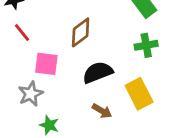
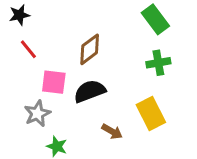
black semicircle: (98, 72) -> (90, 91), moved

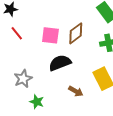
brown diamond: (90, 49) -> (76, 33), moved
pink square: (54, 82) -> (50, 35), moved

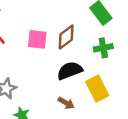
black semicircle: (60, 63) -> (70, 71), moved

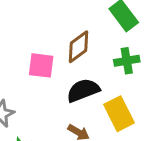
pink square: (37, 39) -> (41, 65), moved

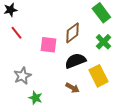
green cross: (127, 61) -> (103, 42), turned -35

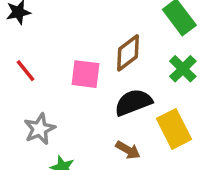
red line: (16, 33) -> (25, 71), moved

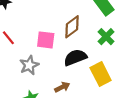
gray star: (40, 129) -> (29, 65), moved
brown arrow: (128, 150) -> (62, 87), moved, turned -56

